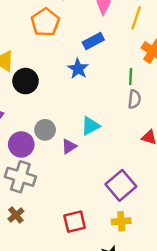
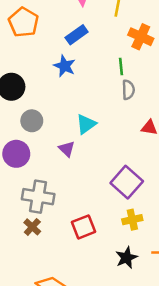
gray circle: (45, 130) -> (32, 121), moved
purple triangle: (69, 146) -> (67, 149), turned -35
gray cross: (20, 177) -> (38, 197), moved
brown cross: (16, 215) -> (32, 227), moved

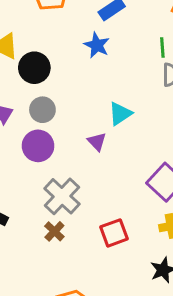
gray circle: (32, 121) -> (42, 110), moved
gray cross: (38, 197) -> (62, 196), turned 32

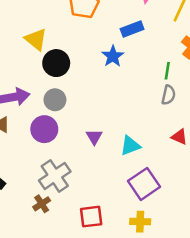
cyan triangle: (120, 114) -> (130, 146), moved

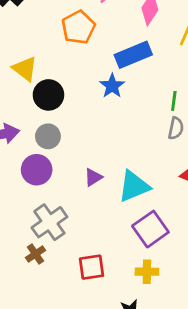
blue rectangle: (132, 29) -> (133, 55), size x1.4
purple triangle: (94, 137) -> (93, 177), turned 30
cyan triangle: (130, 146) -> (134, 186), size x1.4

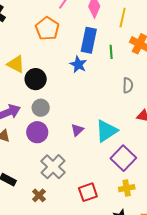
blue rectangle: (133, 55) -> (89, 40), turned -45
green line: (174, 101) -> (111, 52), moved
brown cross: (35, 254) -> (39, 195), moved

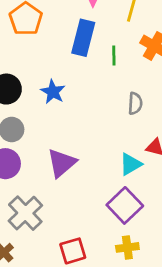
blue star: (78, 64) -> (53, 92), moved
purple triangle: (77, 130) -> (62, 163), size x1.6
cyan triangle: (106, 131) -> (131, 164), moved, size x0.7

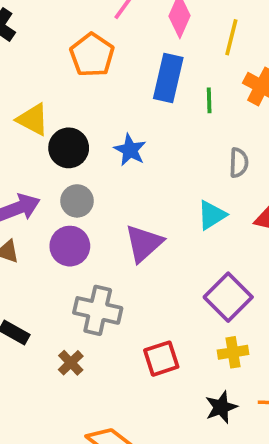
cyan triangle: (131, 164) -> (212, 215), moved
gray cross: (25, 213) -> (98, 310), turned -32

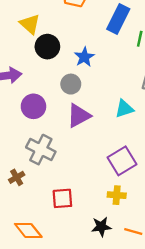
gray circle: (77, 201) -> (71, 84), moved
red square: (161, 359) -> (62, 198), moved

